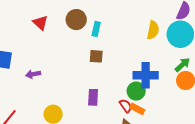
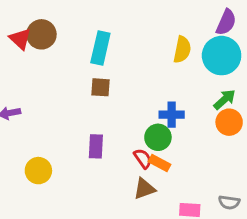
brown circle: (76, 20) -> (41, 34), moved
cyan rectangle: (96, 29) -> (100, 48), size x1.5
blue cross: (146, 75) -> (172, 115), size x0.7

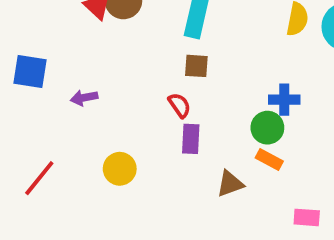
red semicircle: (143, 158) -> (180, 105), moved
brown triangle: (144, 189) -> (230, 184), moved

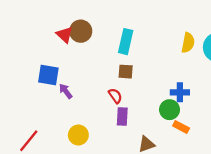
blue square: (30, 72) -> (48, 75), moved
purple arrow: (84, 98) -> (66, 91), moved, turned 63
orange rectangle: (269, 159) -> (181, 127), moved

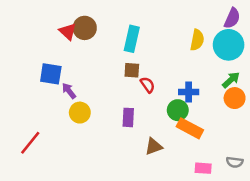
red semicircle: (115, 96) -> (148, 85), moved
orange rectangle: (181, 127) -> (190, 128), size x1.5
yellow circle: (78, 135) -> (80, 113), moved

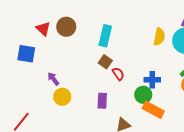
red triangle: (68, 32) -> (43, 29), moved
brown square: (132, 70) -> (105, 62), turned 32
blue square: (51, 74) -> (26, 54), moved

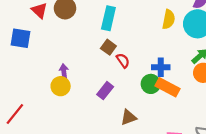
purple arrow: (53, 79) -> (64, 72), moved, turned 32
purple rectangle: (102, 101) -> (105, 91), turned 35
orange rectangle: (153, 110) -> (167, 87), moved

